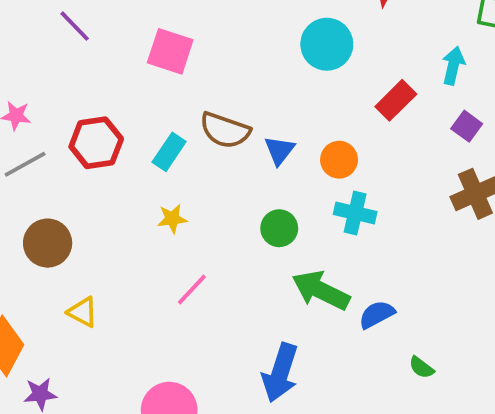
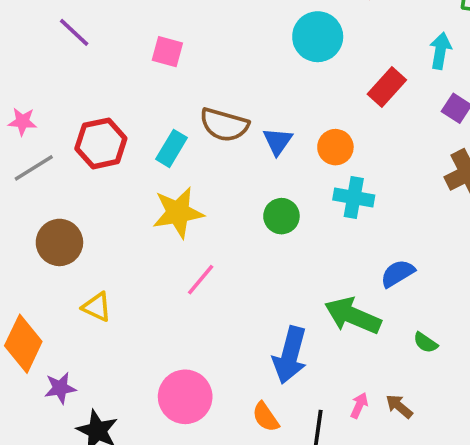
pink square: (170, 51) -> (167, 52), size x0.7
yellow star: (172, 219) -> (178, 213), size x1.8
green arrow: (321, 290) -> (353, 316), moved
blue semicircle: (377, 314) -> (398, 273), moved

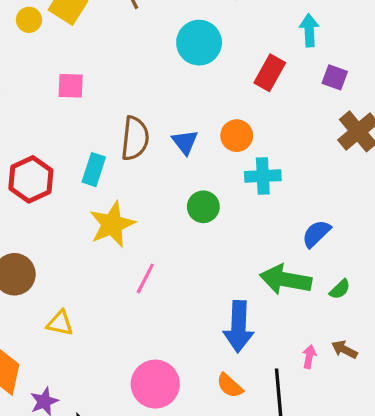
brown semicircle: (224, 125) -> (135, 138), turned -87
green semicircle: (425, 343) -> (340, 289), moved, turned -65

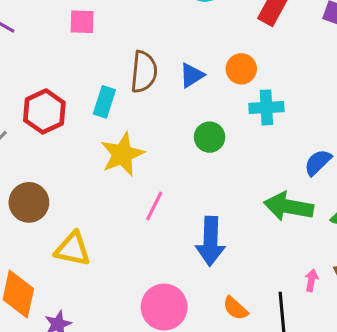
blue triangle: (185, 142) -> (192, 75), turned 36
yellow triangle: (60, 323) -> (73, 249), size x1.4
blue arrow: (239, 327) -> (210, 241), moved

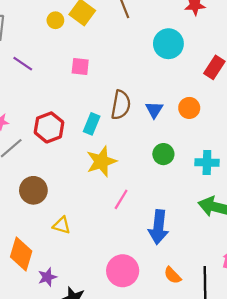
blue triangle: (192, 75) -> (154, 110), turned -30
cyan cross: (266, 107) -> (207, 163), moved
yellow triangle: (73, 249) -> (62, 225), size x0.7

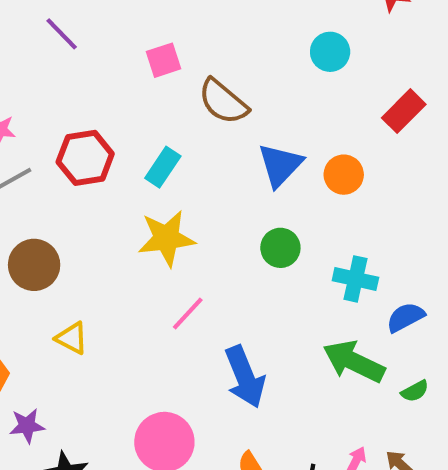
cyan circle: (168, 44) -> (330, 52), size x0.7
pink square: (80, 67) -> (163, 60), turned -36
brown semicircle: (121, 105) -> (223, 102), moved, turned 108
blue triangle: (154, 110) -> (280, 165), size x1.4
blue arrow: (159, 227) -> (245, 377), turned -40

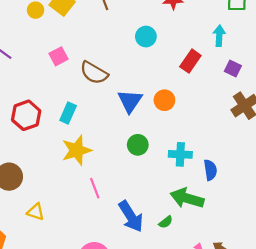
pink line: (188, 314) -> (95, 188), turned -54
blue semicircle: (405, 317) -> (210, 170), turned 120
green semicircle: (415, 391) -> (166, 222), moved

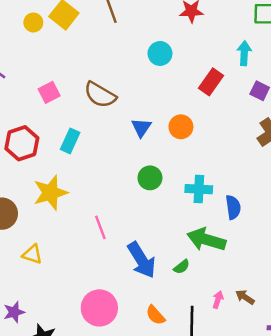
pink square: (59, 56) -> (49, 92), moved
blue triangle: (130, 101) -> (141, 128), size x0.7
yellow star: (77, 150) -> (50, 193), moved

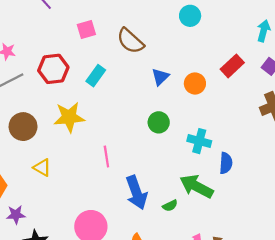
red rectangle: (211, 82) -> (232, 66), moved

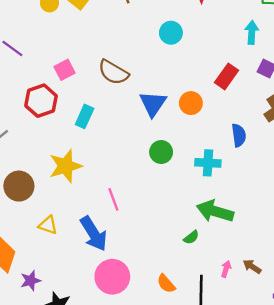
red hexagon: (53, 69) -> (41, 101), moved
blue triangle: (160, 77) -> (153, 104), size x1.4
blue semicircle: (226, 163) -> (239, 135), moved
blue arrow: (136, 192) -> (94, 234), moved

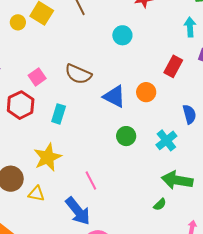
blue triangle: (153, 104) -> (114, 96), turned -30
cyan cross: (208, 163) -> (166, 140), turned -35
yellow triangle: (48, 225) -> (36, 194), moved

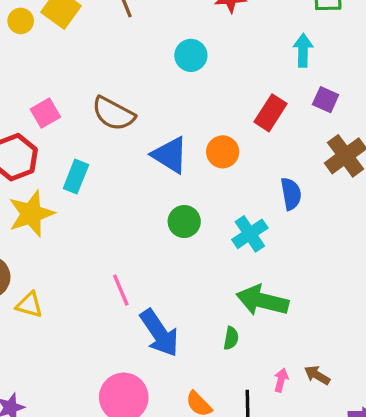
yellow star: (48, 157) -> (31, 214), moved
green semicircle: (160, 204) -> (231, 338), turned -40
blue arrow: (78, 211) -> (159, 333), moved

